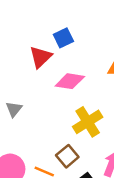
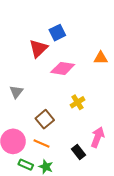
yellow cross: (88, 122) -> (77, 102), size x0.6
brown square: (67, 156) -> (45, 119), moved

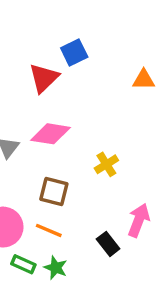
orange triangle: (101, 58) -> (144, 80), moved
pink diamond: (63, 68) -> (50, 134), moved
brown square: (45, 119) -> (54, 191), turned -36

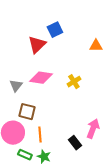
yellow cross: (106, 164) -> (74, 82), moved
brown square: (54, 191) -> (27, 112), moved
orange line: (49, 230) -> (40, 135), turned 63

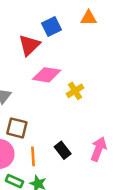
orange triangle: (96, 46) -> (89, 18), moved
pink diamond: (41, 78) -> (47, 75), moved
black rectangle: (75, 143) -> (63, 150), moved

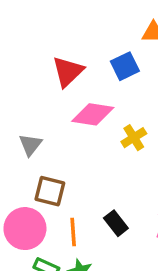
blue square: (52, 27) -> (125, 66), moved

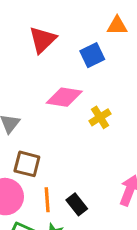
red triangle: (68, 72) -> (43, 40), moved
black rectangle: (116, 223) -> (77, 204), moved

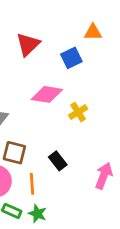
black rectangle: (77, 204) -> (58, 161), moved

